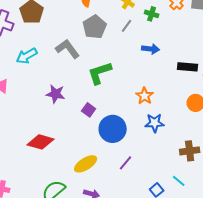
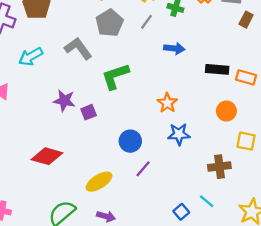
purple square: (89, 110) -> (89, 112), moved, turned 32
blue circle: (113, 129) -> (130, 141), size x0.7
purple line: (126, 163) -> (143, 169), moved

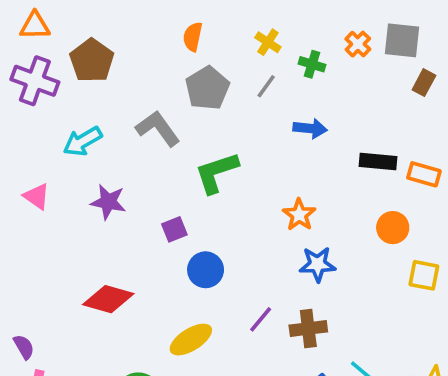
purple star: (64, 101) -> (108, 202), moved
blue circle: (130, 141) -> (206, 270), moved
brown cross: (219, 167) -> (308, 329), moved

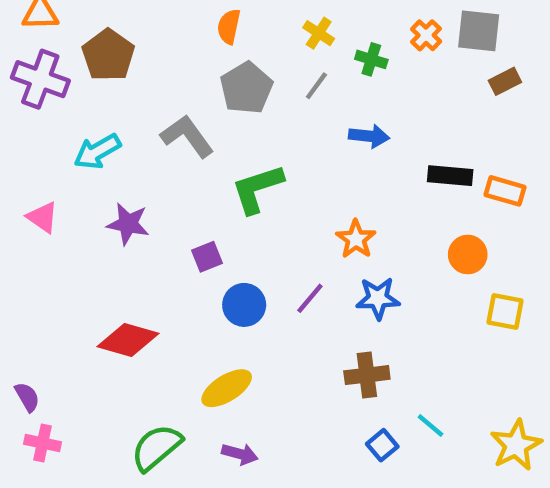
brown rectangle: (424, 83) -> (505, 81), turned 35
purple line: (261, 319) -> (310, 298), moved

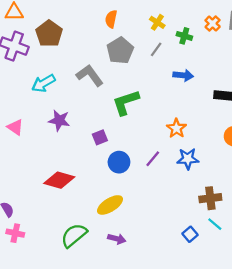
pink triangle: (43, 217) -> (15, 127), moved
brown cross: (367, 375) -> (210, 198), moved

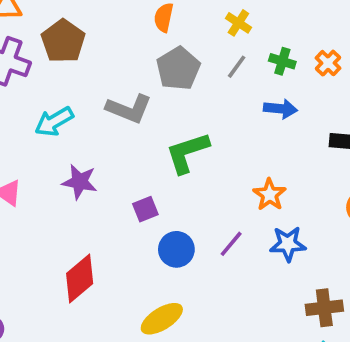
orange cross: (213, 23) -> (328, 63), moved
green cross: (184, 36) -> (282, 61), moved
gray L-shape: (90, 75) -> (129, 109), turned 148
red diamond: (59, 180) -> (80, 279), turned -56

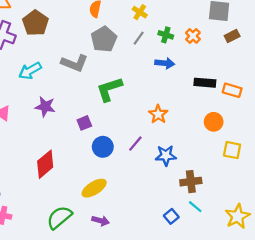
blue star: (288, 244) -> (166, 155), moved

